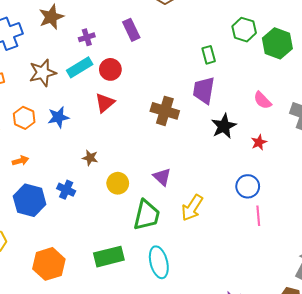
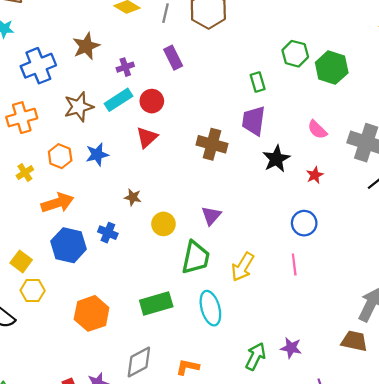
orange arrow: (20, 161) -> (57, 203), size x1.8
purple triangle: (162, 177) -> (211, 216), turned 30
yellow arrow: (192, 208) -> (243, 267), moved
pink line: (258, 216) -> (294, 264), moved

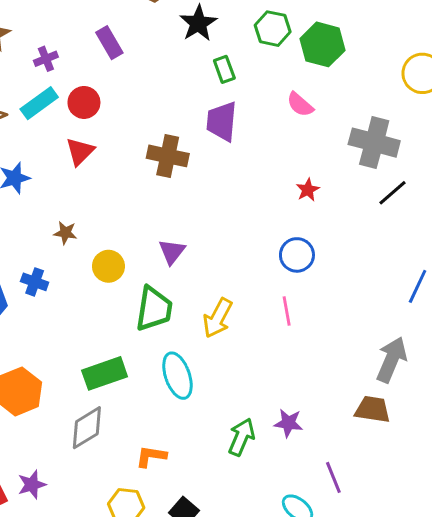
pink semicircle: (317, 130) -> (300, 104), moved
black star: (276, 159) -> (198, 23), moved
gray diamond: (139, 362) -> (87, 428), moved

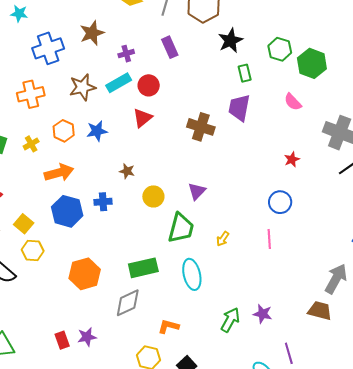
blue cross: (35, 282) -> (103, 202), turned -30
yellow arrow: (218, 318) -> (223, 239), size x0.6

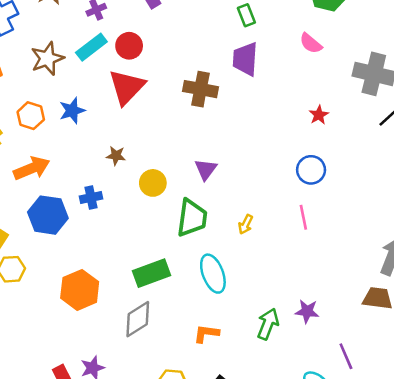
red triangle: (142, 118) -> (127, 87), size x1.5
orange L-shape: (169, 326) -> (206, 334), moved

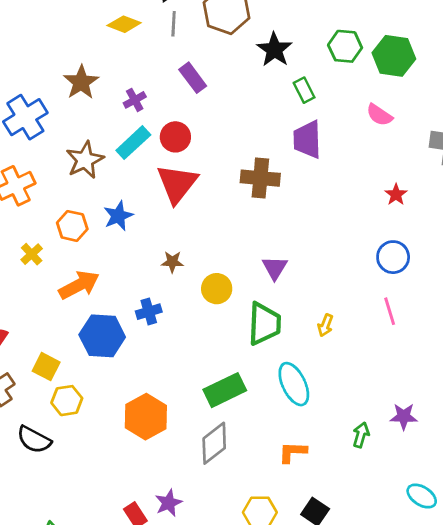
green arrow: (268, 324) -> (361, 435), size x0.7

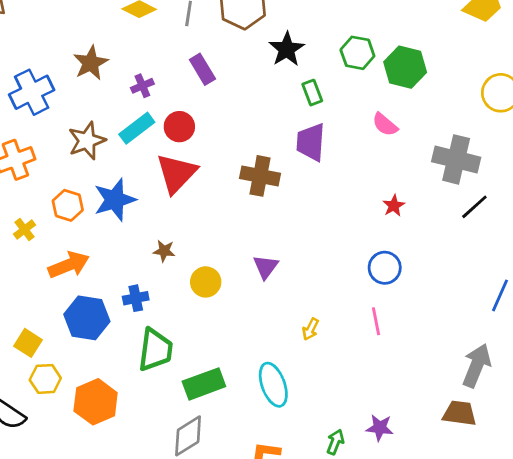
blue star: (118, 216) -> (115, 200), size x1.4
green trapezoid: (264, 324) -> (155, 350), moved
orange hexagon: (146, 417) -> (96, 402), moved

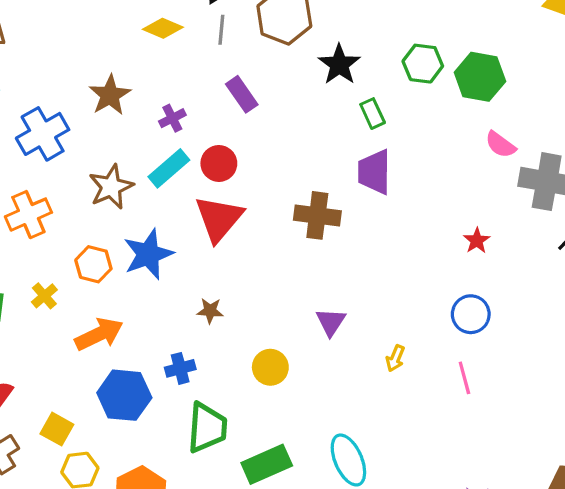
pink semicircle: (385, 125) -> (500, 145), moved
yellow circle: (206, 282) -> (270, 367), moved
yellow arrow: (310, 329) -> (395, 358), moved

